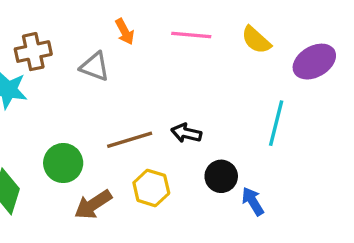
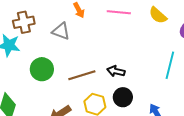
green circle: (63, 163) -> (42, 69), moved
black circle: (221, 176) -> (123, 97), moved

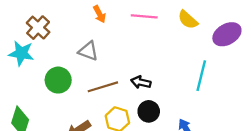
brown cross: (24, 22) -> (38, 28), turned -35
gray triangle: (61, 31) -> (88, 51), moved

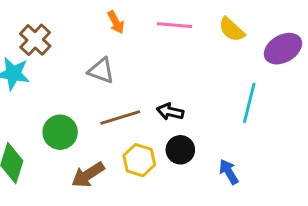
green circle: (58, 80) -> (60, 132), moved

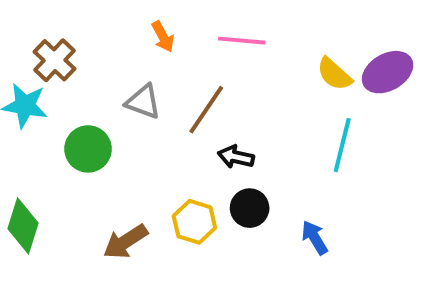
yellow semicircle: (232, 30) -> (334, 74), moved
brown line: (120, 118) -> (206, 110), moved, turned -39
green circle: (60, 132) -> (88, 149), moved

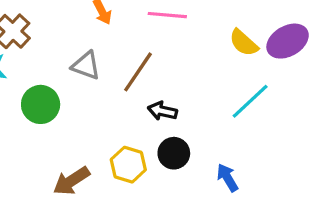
cyan line: (342, 145) -> (250, 101), turned 33

